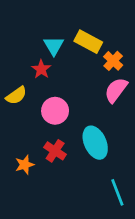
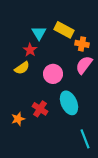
orange cross: (113, 61) -> (82, 44), turned -32
yellow semicircle: (16, 96) -> (22, 68), moved
pink circle: (55, 111) -> (53, 74), moved

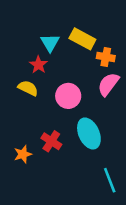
yellow semicircle: (22, 68) -> (28, 88), turned -119

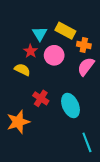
pink circle: (68, 96) -> (54, 55), moved
red cross: (51, 141) -> (41, 98), moved
orange star: (23, 154) -> (18, 122), size x1.6

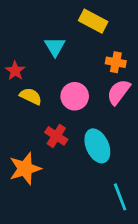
yellow rectangle: (65, 31) -> (93, 21), moved
red star: (31, 51) -> (15, 71), moved
pink circle: (54, 55) -> (75, 96), moved

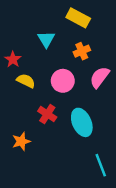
orange cross: (116, 62) -> (82, 51), moved, turned -35
orange star: (25, 169) -> (21, 141), size x0.7

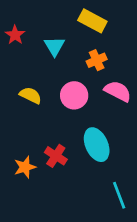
red star: (13, 59) -> (15, 35), moved
pink semicircle: (100, 77) -> (118, 91), turned 80
red cross: (47, 114) -> (56, 156), moved

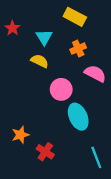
yellow semicircle: (31, 95) -> (40, 61), moved
pink circle: (74, 95) -> (61, 89), moved
red cross: (56, 156) -> (45, 152), moved

